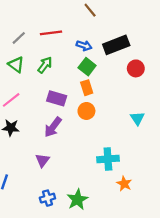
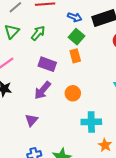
green triangle: (16, 65) -> (12, 31), turned 35
orange circle: (86, 111) -> (73, 93), moved

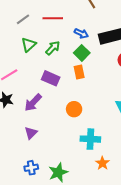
green triangle: (12, 31) -> (29, 45), moved
green arrow: (38, 33) -> (53, 48), moved
purple arrow: (43, 90) -> (33, 103), moved

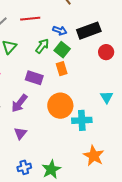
green arrow: (53, 48) -> (42, 46), moved
orange circle: (74, 109) -> (60, 106), size x1.6
cyan cross: (90, 139) -> (82, 120), moved
orange star: (102, 163) -> (94, 156), size x1.5

